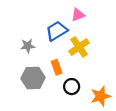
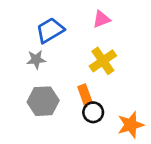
blue trapezoid: (57, 31) -> (50, 30), moved
orange rectangle: (57, 67) -> (85, 94), moved

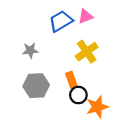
blue trapezoid: (50, 30) -> (61, 21), moved
orange star: (131, 125) -> (97, 107), moved

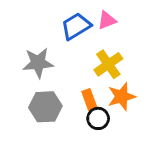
gray star: (30, 50) -> (38, 63), size x1.5
orange star: (97, 107) -> (122, 97), moved

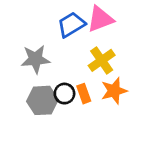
pink triangle: (107, 20) -> (100, 19), size x1.5
black circle: (98, 118) -> (64, 94), moved

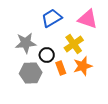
pink triangle: (100, 19) -> (88, 19), moved, turned 40
black circle: (64, 94) -> (47, 55), moved

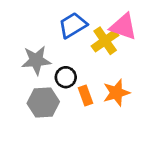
yellow cross: (74, 44) -> (105, 41), moved

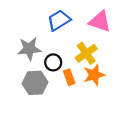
yellow cross: (105, 41) -> (86, 53), moved

